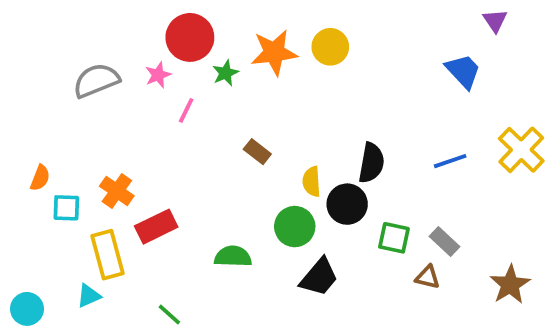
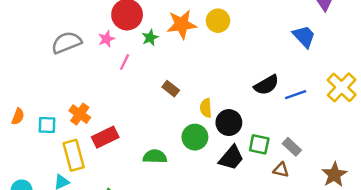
black semicircle: (371, 163) -> (266, 85), moved, turned 50
orange semicircle: (40, 178) -> (18, 116), moved
black trapezoid: (319, 277) -> (231, 158), moved

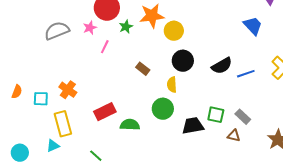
yellow circle: (218, 21) -> (174, 31), moved
black circle: (229, 123) -> (183, 61), moved
red rectangle: (105, 137) -> (105, 112), moved
black trapezoid: (231, 158) -> (193, 126), turned -140

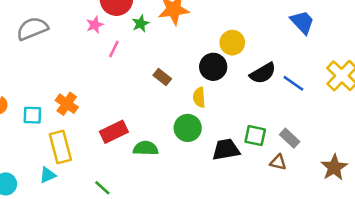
gray semicircle: (57, 31) -> (32, 29), moved
yellow circle: (174, 31) -> (232, 43), moved
blue line: (246, 74) -> (293, 83), turned 54

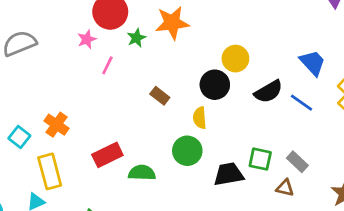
blue trapezoid: (302, 22) -> (313, 63), moved
cyan square: (32, 115) -> (19, 137), turned 36

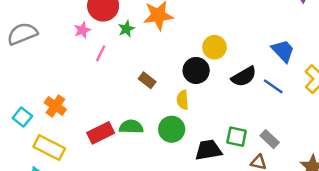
yellow rectangle: (50, 171) -> (49, 148), turned -48
green semicircle: (142, 173) -> (131, 127), moved

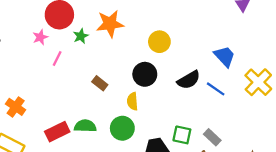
yellow circle: (214, 47) -> (159, 42), moved

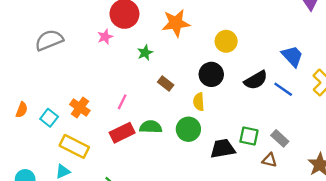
green star: (81, 36) -> (145, 53), moved
pink line: (57, 59) -> (122, 102), moved

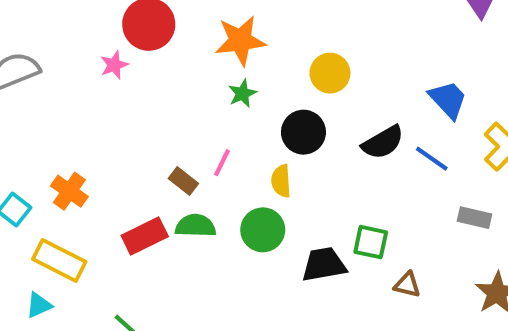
green star: (145, 53) -> (242, 93), moved
brown rectangle: (166, 84) -> (183, 181), moved
pink line: (122, 102) -> (222, 163), moved
gray rectangle: (280, 138) -> (474, 218), moved, turned -30

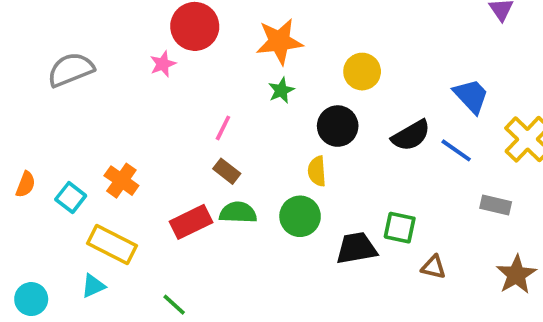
pink line: (222, 163) -> (223, 128), moved

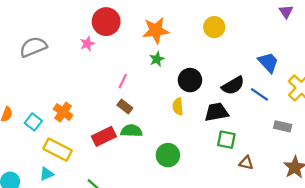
yellow circle: (362, 72) -> (214, 27), moved
green circle: (300, 216) -> (168, 155), moved
black trapezoid: (356, 248) -> (216, 112), moved

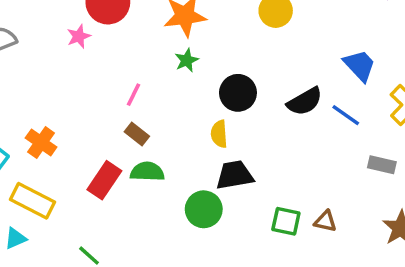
black trapezoid: (216, 112) -> (235, 175), moved
red rectangle: (104, 136) -> (104, 180), turned -30
green square: (226, 140) -> (286, 221), moved

